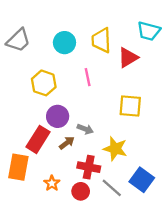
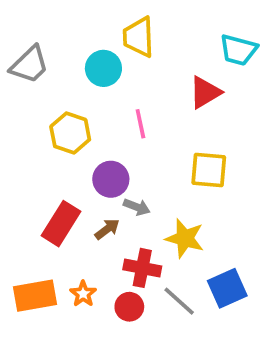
yellow trapezoid: (101, 40) -> (139, 37), moved
purple circle: (58, 116) -> (111, 179), moved
orange rectangle: (18, 167) -> (35, 296), moved, turned 70
blue square: (142, 180) -> (227, 288), turned 30

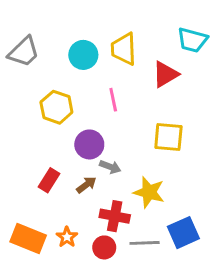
yellow trapezoid: (139, 37) -> (124, 49), moved
red rectangle: (61, 224) -> (49, 180), size x0.7
orange rectangle: (35, 296) -> (28, 239), turned 32
gray line: (179, 301) -> (145, 243), turned -44

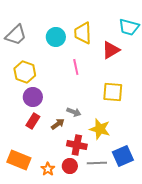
yellow hexagon: (56, 107) -> (25, 72), moved
purple circle: (89, 144) -> (33, 97), moved
orange star: (67, 237) -> (48, 169), moved

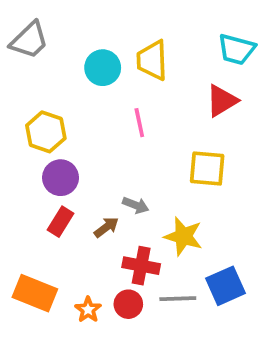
gray trapezoid: (16, 35) -> (29, 40), moved
red triangle: (111, 50) -> (222, 101), moved

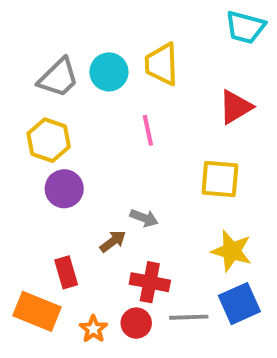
gray trapezoid: (29, 40) -> (58, 78), moved
cyan trapezoid: (237, 49) -> (245, 27), moved
red rectangle: (61, 222) -> (66, 272), moved, turned -48
yellow star: (183, 236) -> (232, 251), moved

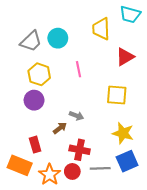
yellow trapezoid: (162, 64) -> (101, 29), moved
yellow hexagon: (49, 140) -> (39, 74), moved
orange star: (93, 329) -> (50, 175), size x1.5

